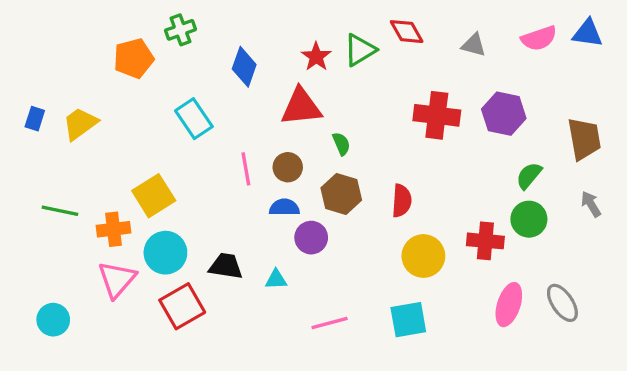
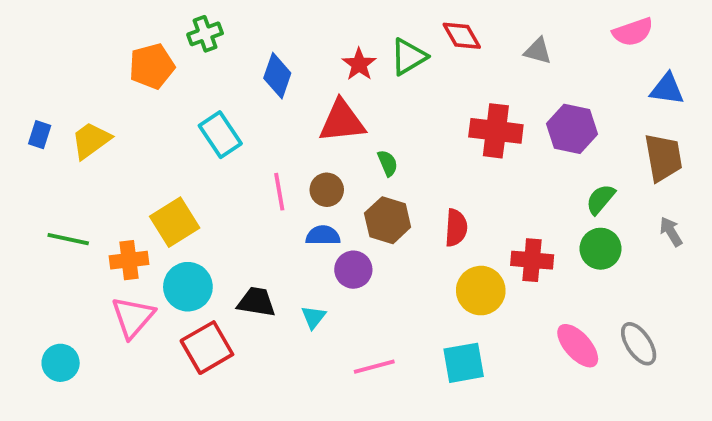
blue triangle: (588, 33) -> (667, 89), moved
pink semicircle: (539, 38) -> (633, 32), moved
red cross: (485, 241) -> (532, 260), moved
cyan triangle: (276, 279) -> (313, 317), turned -50
pink ellipse: (509, 305) -> (578, 346), turned -60

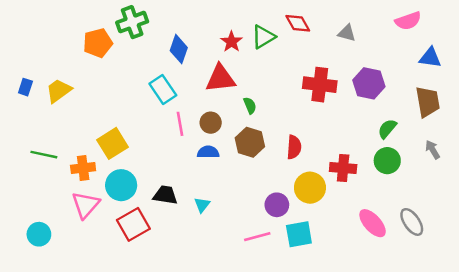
green cross: (205, 34) -> (132, 22), size x1.4
cyan rectangle: (220, 135) -> (163, 90), moved
purple circle: (353, 270) -> (277, 205), moved
pink line: (374, 367) -> (257, 237), moved

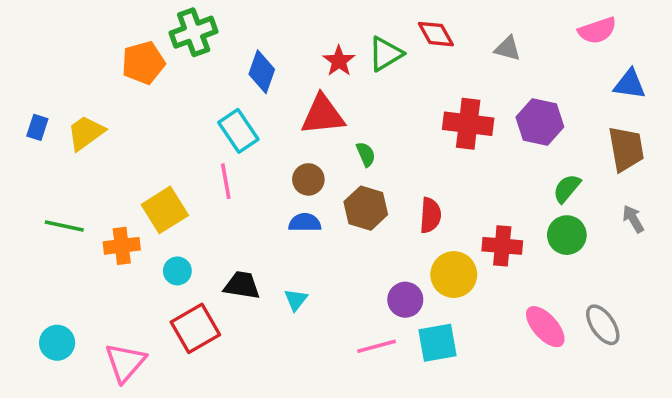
pink line: (180, 124) -> (226, 181), moved
cyan circle: (121, 185) -> (177, 271), size x0.6
pink triangle: (86, 205) -> (125, 362), moved

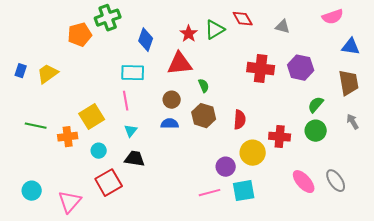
cyan rectangle: (238, 131) -> (133, 73), turned -55
cyan triangle: (296, 300) -> (131, 131), moved

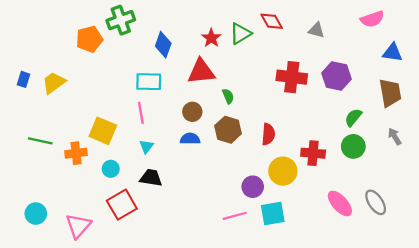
yellow square: (92, 117) -> (103, 131), turned -35

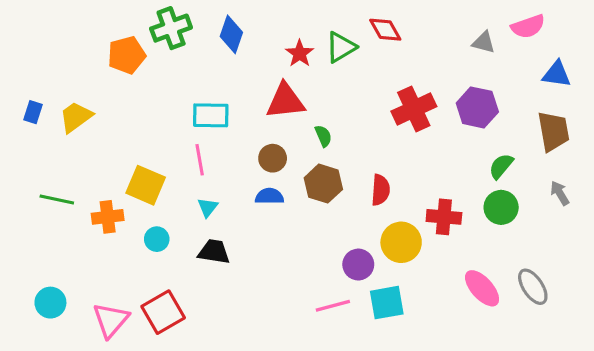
gray triangle: (316, 30) -> (484, 42), moved
blue diamond: (163, 45) -> (231, 34), moved
red cross: (292, 77) -> (414, 109), turned -32
red square: (122, 205) -> (163, 312), moved

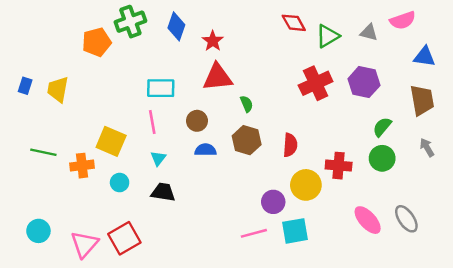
green triangle: (341, 47) -> (328, 36), moved
red star: (300, 53) -> (213, 41), moved
yellow trapezoid: (76, 117) -> (58, 89), turned -44
brown circle: (273, 158) -> (197, 121), moved

